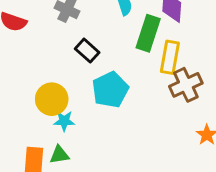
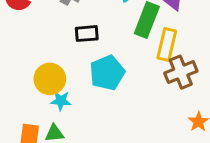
black rectangle: (87, 51) -> (87, 34), turned -50

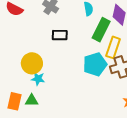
cyan pentagon: (107, 73) -> (95, 64), moved

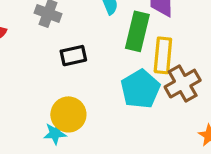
yellow circle: (32, 63) -> (68, 114), moved

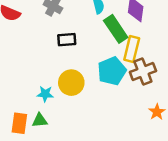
green rectangle: (137, 31) -> (116, 29), turned -56
yellow circle: (68, 114) -> (71, 83), moved

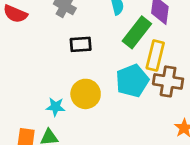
green rectangle: (116, 29) -> (137, 32), turned 72
brown cross: (143, 72) -> (168, 81), turned 30

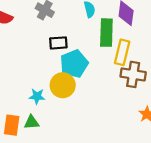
green rectangle: (137, 32) -> (106, 33), turned -36
cyan pentagon: (132, 81) -> (74, 64), moved

